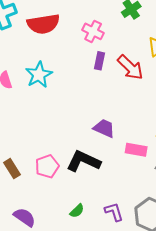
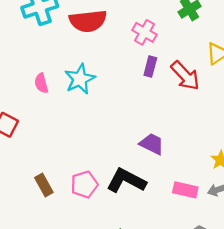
pink rectangle: (136, 150) -> (185, 190), moved

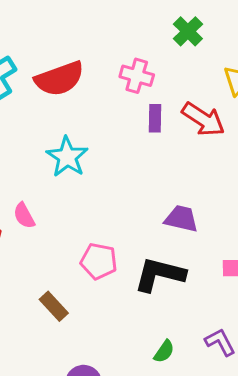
pink semicircle: (41, 83) -> (24, 216), moved
pink pentagon: (84, 184) -> (99, 261), moved, turned -30

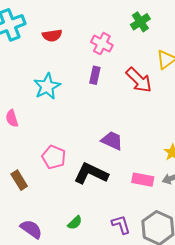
red semicircle: (59, 79) -> (52, 35), size x0.6
purple rectangle: (155, 118) -> (95, 75), moved
green semicircle: (164, 351) -> (75, 223), moved

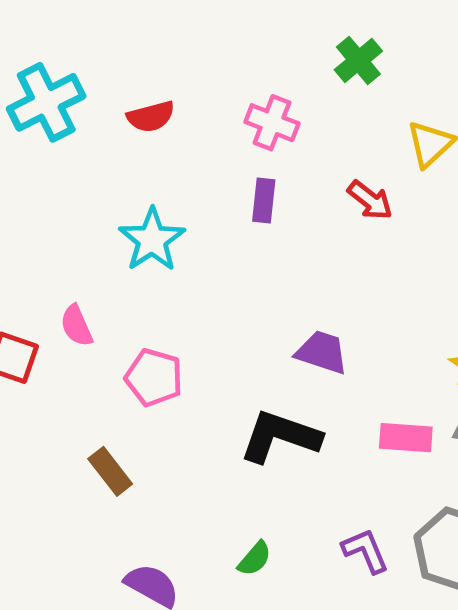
red arrow: (139, 80) -> (370, 200), size x0.7
pink pentagon: (54, 157) -> (154, 377), moved

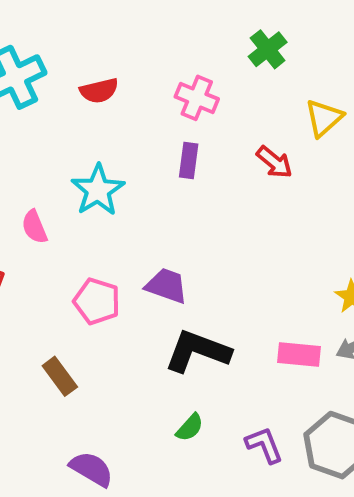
pink semicircle: (76, 326) -> (34, 227), moved
purple trapezoid: (322, 352) -> (167, 286), moved
green semicircle: (255, 559) -> (190, 427), moved

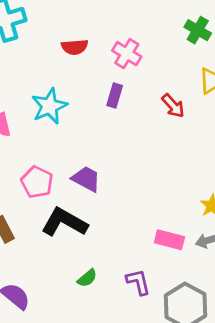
green cross: (268, 49) -> (198, 30), moved, turned -30
red semicircle: (99, 91) -> (75, 47), moved
black L-shape: (198, 351) -> (64, 222), moved
purple L-shape: (264, 445) -> (138, 282), moved

